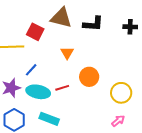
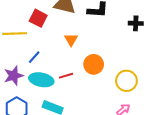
black cross: (130, 27) -> (136, 23), moved

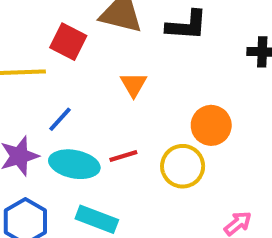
orange circle: (94, 64) -> (211, 125), moved
yellow circle: (126, 81) -> (183, 166), moved

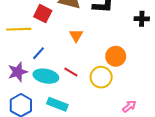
red line: (123, 156) -> (71, 72), turned 48

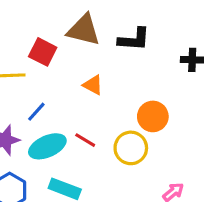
orange triangle: (76, 35) -> (93, 85), turned -32
cyan ellipse: (46, 76) -> (47, 146), turned -35

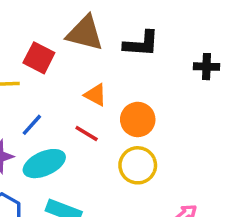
orange circle: (153, 116) -> (138, 119), moved
red line: (85, 140) -> (87, 134), moved

